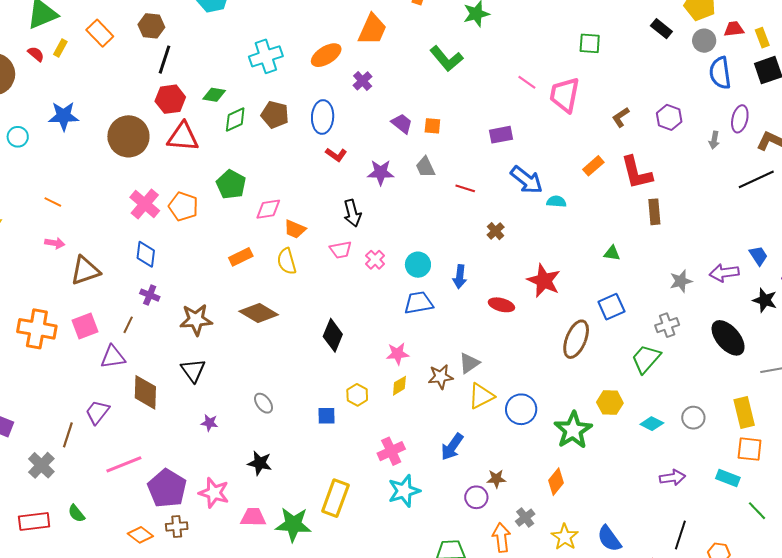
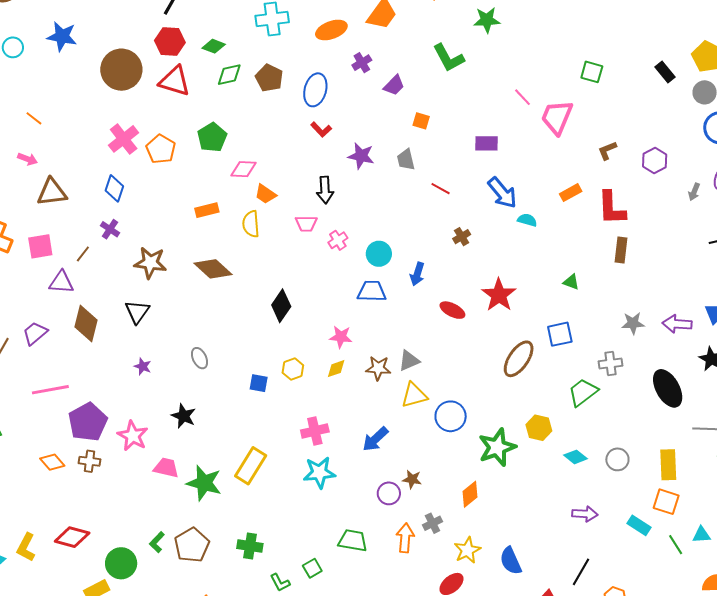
purple trapezoid: (402, 124) -> (394, 85), moved, turned 85
green line: (757, 511) -> (676, 545), moved

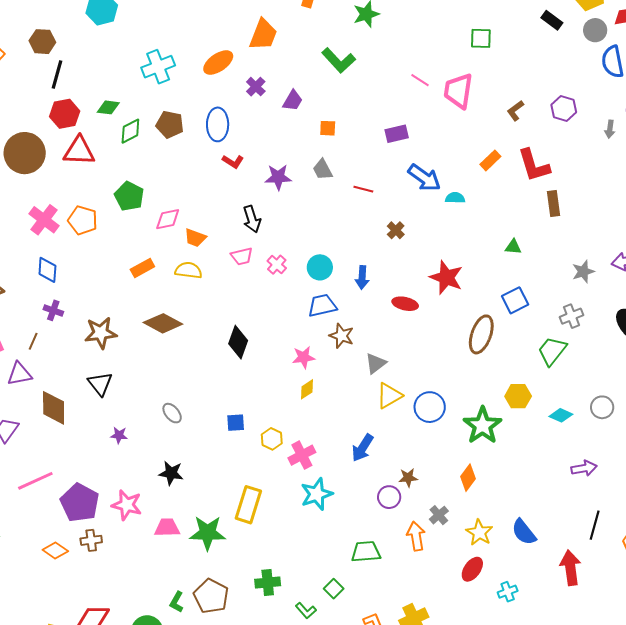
yellow semicircle: (251, 224) -> (188, 270), turned 116
brown star: (378, 368) -> (342, 336), moved, turned 30
yellow hexagon: (293, 369) -> (272, 439), moved

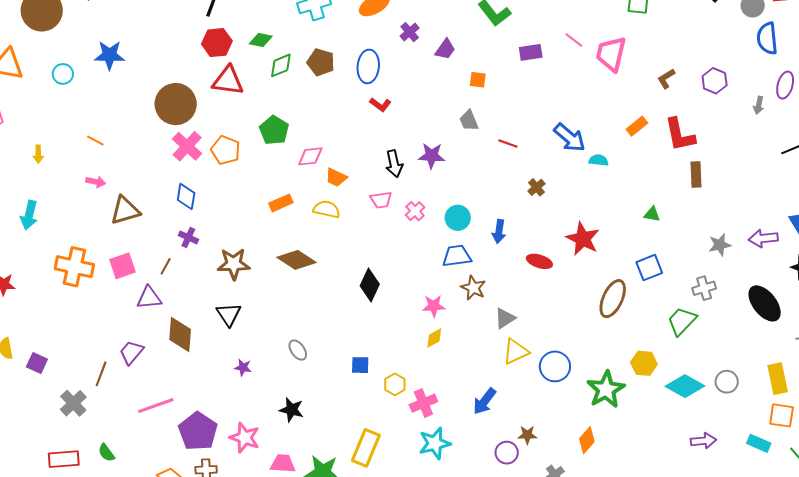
purple rectangle: (397, 134) -> (531, 52), moved
brown circle: (25, 153) -> (176, 104), moved
purple star: (278, 177) -> (432, 156), moved
cyan diamond: (561, 415) -> (685, 386), size x1.6

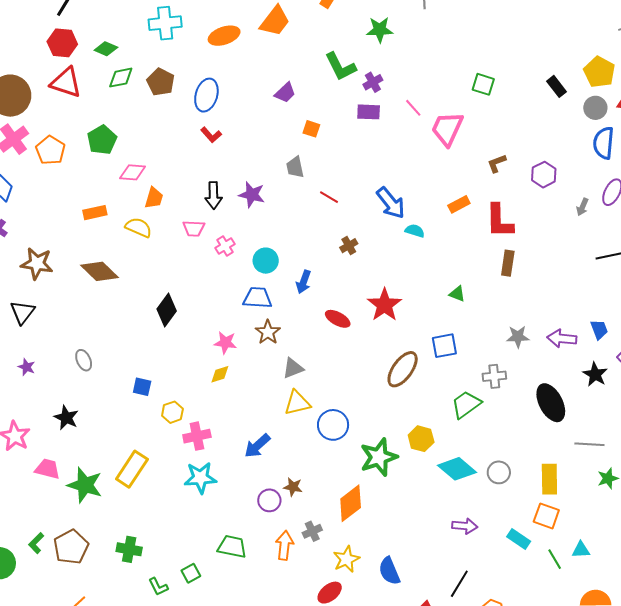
purple cross: (410, 32) -> (373, 82), moved
orange trapezoid: (336, 177) -> (154, 198), turned -110
orange diamond: (587, 440) -> (351, 503), size x1.4

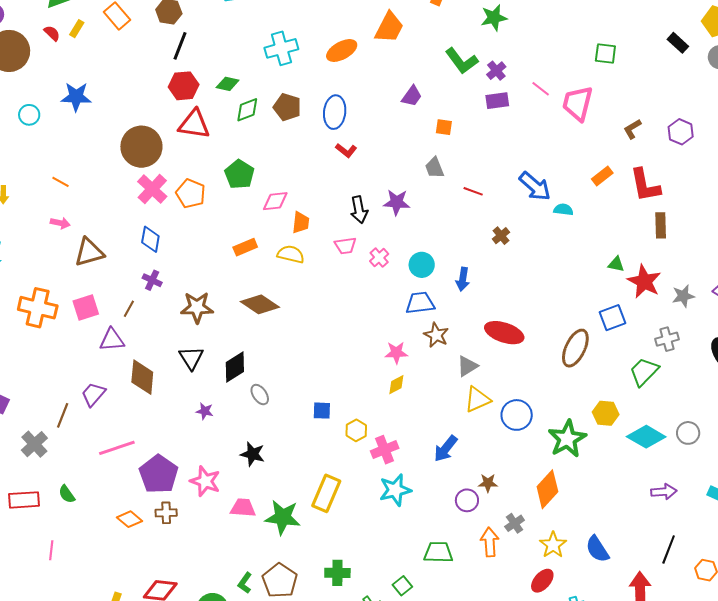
red star: (385, 305) -> (644, 281), moved
black diamond: (167, 310) -> (235, 367), moved, turned 32
red ellipse: (338, 319) -> (504, 333), moved, size x1.5

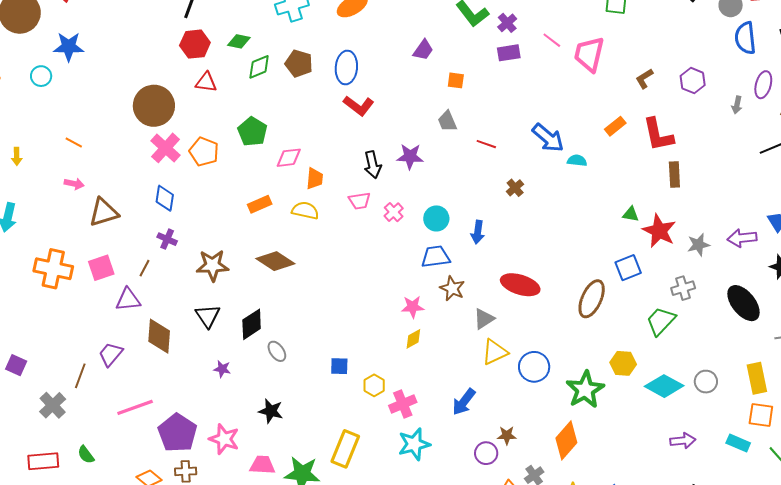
blue star: (76, 97) -> (69, 47), moved
red triangle: (194, 124) -> (206, 82), size x0.7
red L-shape: (346, 150) -> (359, 106), size x1.4

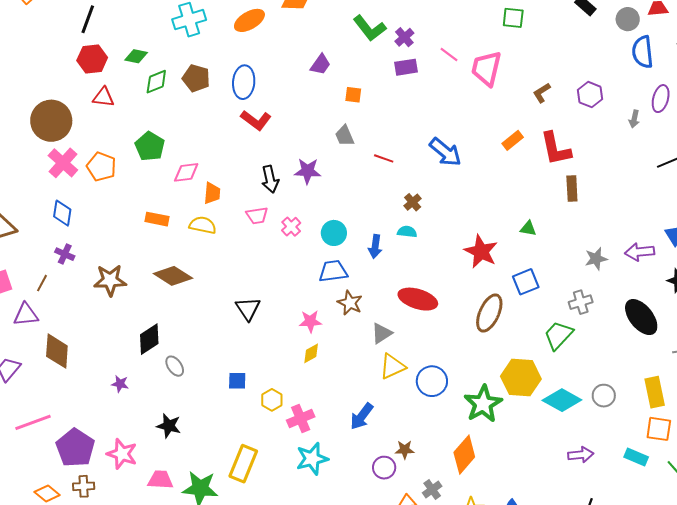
cyan semicircle: (577, 161) -> (407, 232), moved
orange rectangle: (260, 204) -> (157, 219), turned 35
red star: (659, 231) -> (481, 251), moved
black triangle: (208, 316) -> (248, 309), moved
yellow hexagon: (623, 363) -> (521, 378), size x1.5

